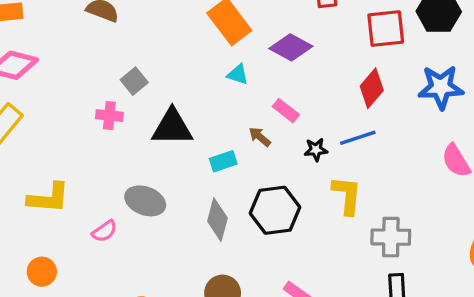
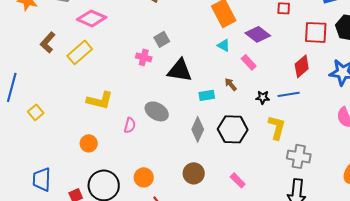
pink rectangle: (286, 111) -> (249, 62), moved
pink semicircle: (104, 231) -> (130, 125), turned -49

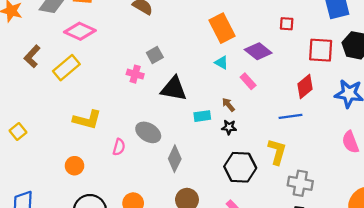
black star: (263, 97) -> (229, 127), moved
gray diamond: (198, 129) -> (175, 159), moved
black hexagon: (233, 129) -> (240, 167), moved

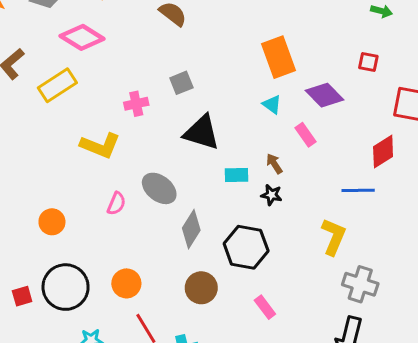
pink cross: (135, 74) -> (136, 104), moved, turned -35
yellow L-shape: (87, 120) -> (100, 146), moved
black hexagon: (240, 167) -> (246, 247), moved

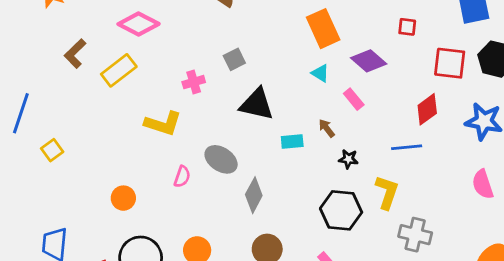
black star: (271, 195) -> (348, 159), moved
black hexagon: (246, 247) -> (341, 210), moved

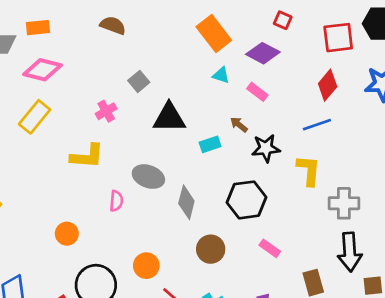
red square: (407, 27) -> (283, 20), moved, turned 30
black star: (348, 159) -> (266, 148), size x1.5
black hexagon: (341, 210) -> (247, 200), moved

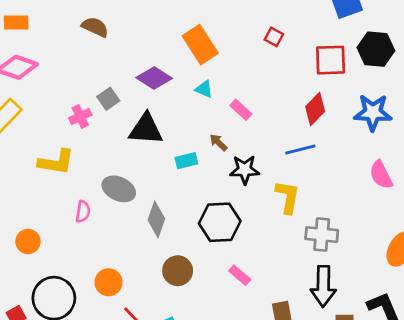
purple diamond: (263, 53) -> (154, 78), moved
gray square: (139, 81) -> (108, 99), moved

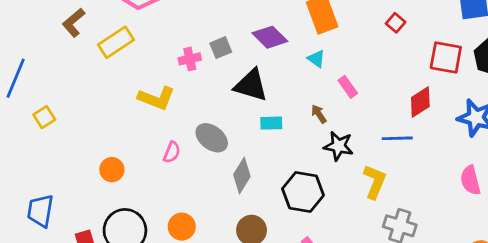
cyan rectangle: (186, 161) -> (271, 123), moved

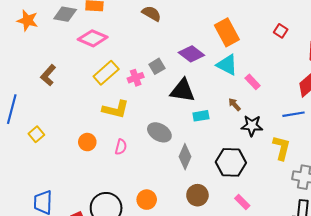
brown L-shape: (74, 23) -> (48, 75), moved
yellow rectangle: (116, 42) -> (106, 73), moved
cyan triangle: (316, 59) -> (227, 65), size x1.6
pink semicircle: (172, 152) -> (121, 147), moved
orange circle: (112, 170) -> (87, 142), moved

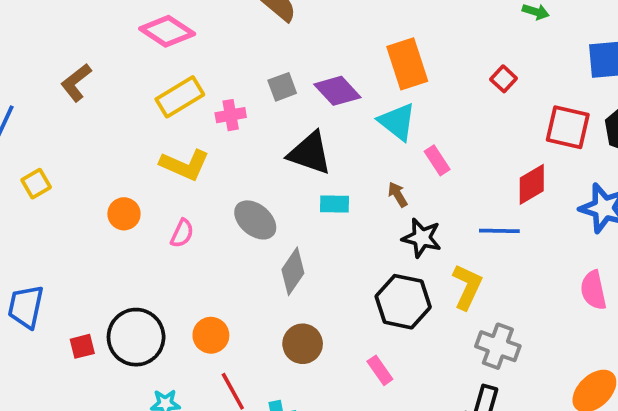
gray square: (157, 66) -> (282, 87), moved
black hexagon: (231, 162) -> (403, 302), moved

